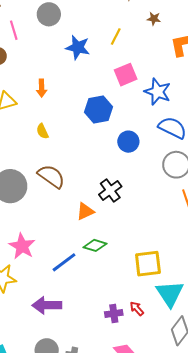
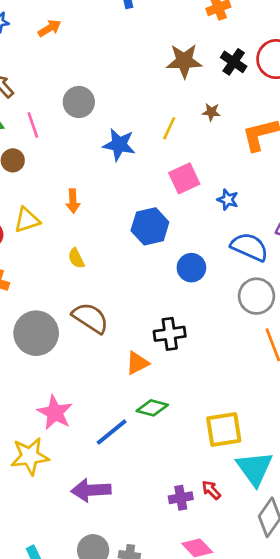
brown star: (154, 19) -> (211, 112), moved
blue star: (158, 92) -> (228, 200), size x0.6
black cross: (110, 190) -> (170, 334), turned 30

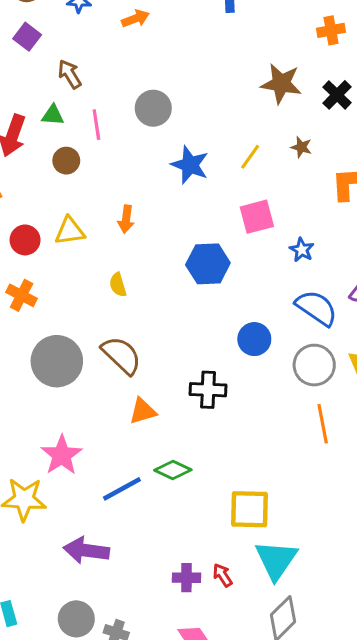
blue circle: (191, 268) -> (254, 339), moved
orange triangle: (137, 363) -> (143, 411), moved

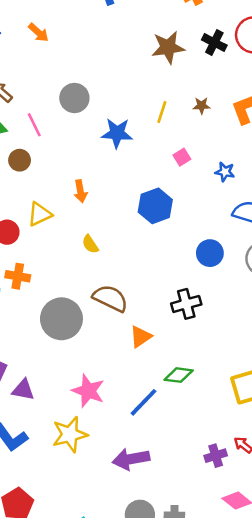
orange arrow: (135, 19) -> (39, 33), turned 80
brown star: (301, 147) -> (202, 106), moved
pink square: (257, 217) -> (182, 157), size x0.6

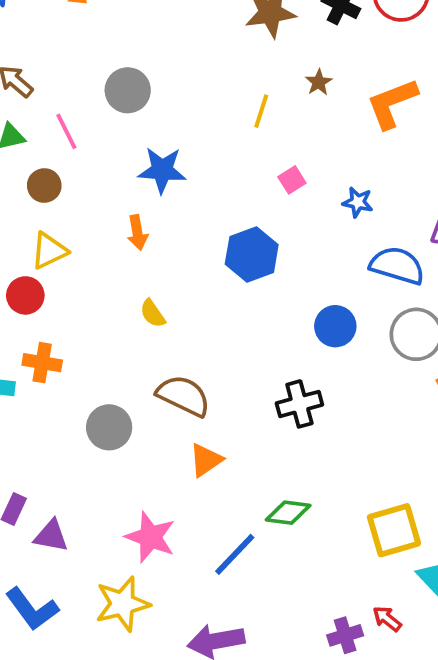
brown star: (202, 106) -> (319, 82), moved, turned -30
blue star: (117, 133) -> (162, 170), moved
yellow triangle: (40, 214) -> (49, 251), moved
gray circle: (61, 319) -> (109, 427), size x0.7
orange triangle: (141, 337) -> (206, 460), moved

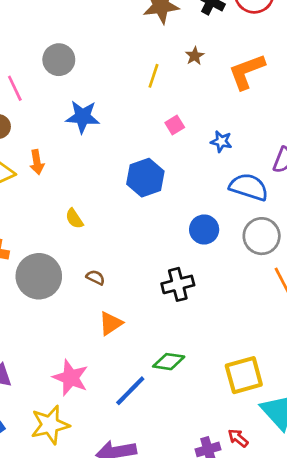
orange arrow: (137, 232) -> (37, 162), moved
brown semicircle: (184, 396) -> (95, 277), size x0.5
gray circle: (109, 427) -> (39, 276), moved, size x1.4

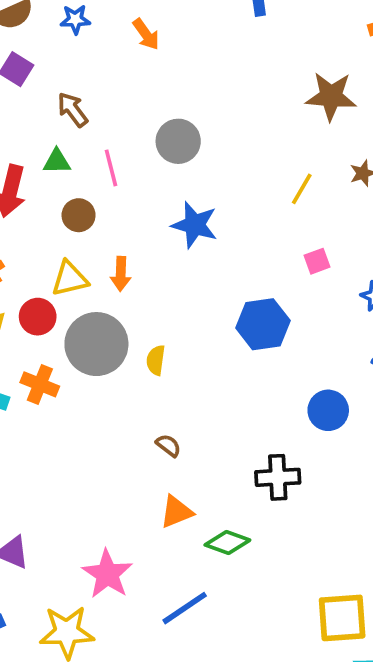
yellow semicircle: (74, 219) -> (156, 360), turned 30
gray circle: (39, 276) -> (96, 344), moved
green diamond: (169, 362) -> (227, 543), moved

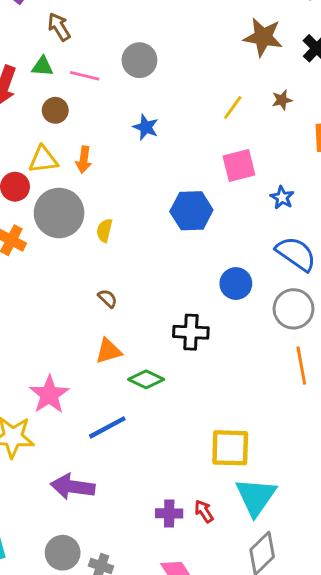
pink line: (111, 168) -> (85, 76), turned -68
blue star: (195, 225) -> (146, 127), size x0.7
pink square: (317, 261) -> (239, 165), size x1.6

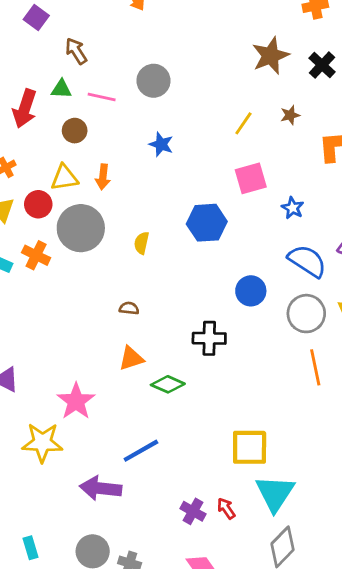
brown star: (263, 37) -> (271, 56), turned -30
yellow semicircle: (104, 230) -> (142, 243), moved
brown semicircle: (107, 298) -> (129, 308), turned -36
blue line: (107, 427) -> (141, 451), moved
purple cross: (169, 513) -> (193, 511), turned 30

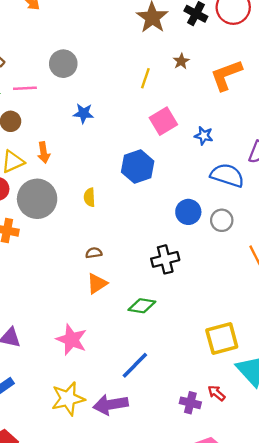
gray circle: (306, 314) -> (222, 220), moved, size x0.7
orange triangle: (131, 358) -> (97, 283), moved
yellow star: (42, 442) -> (68, 399), moved

